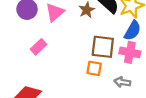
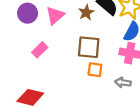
brown square: (103, 47) -> (89, 47), moved

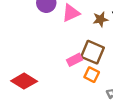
pink rectangle: (40, 50) -> (75, 60), moved

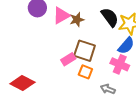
brown star: (100, 19) -> (77, 20), moved

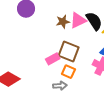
pink triangle: (61, 16) -> (78, 20), moved
gray arrow: (108, 89) -> (60, 86), moved, turned 152

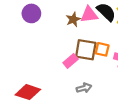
pink triangle: (78, 20) -> (89, 15), turned 30
orange square: (68, 72) -> (102, 49), moved

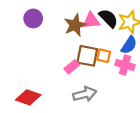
brown star: (73, 19) -> (75, 25), size x1.5
gray arrow: (84, 88) -> (85, 94), size x1.5

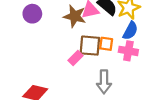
brown star: (75, 25) -> (75, 16), turned -30
gray arrow: (85, 94) -> (104, 82), moved, turned 110

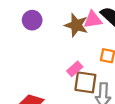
brown square: (90, 46) -> (85, 82), moved

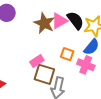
pink triangle: (93, 20) -> (59, 21), turned -30

